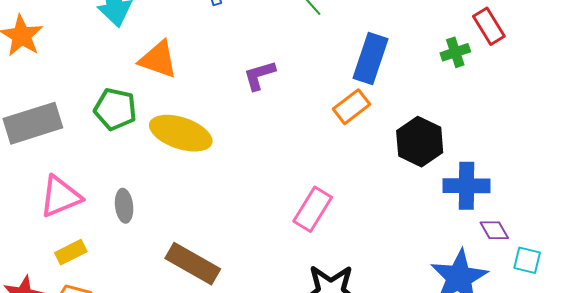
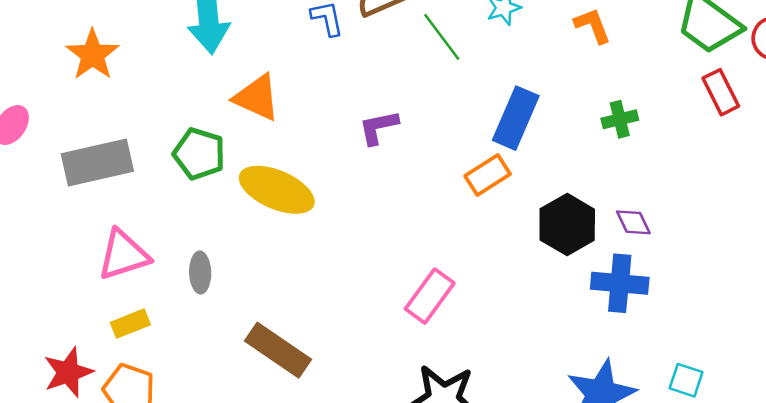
red rectangle: (489, 26) -> (721, 92), moved
purple diamond: (494, 230) -> (633, 222), moved

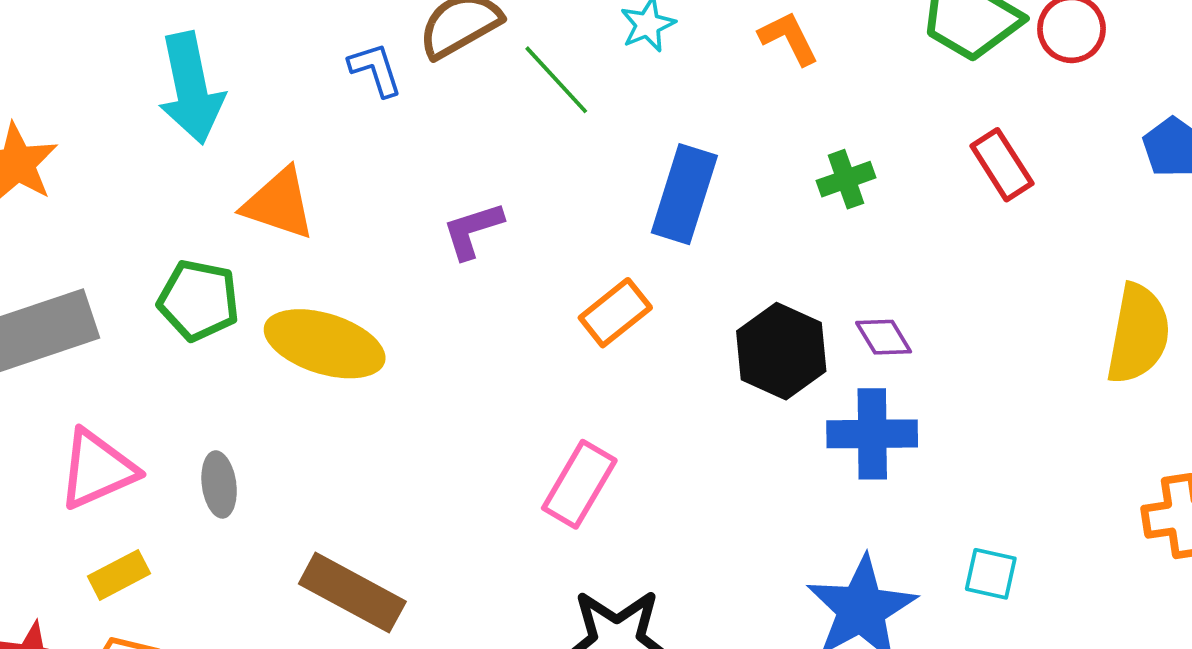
red rectangle: (721, 92) -> (1002, 165), moved
orange rectangle: (488, 175) -> (615, 313), moved

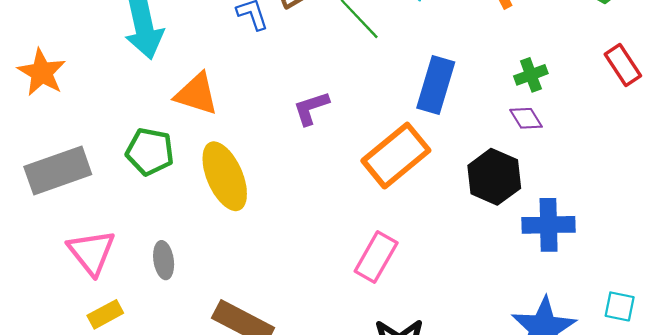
orange rectangle: (615, 313) -> (396, 156), size x1.6
purple diamond: (884, 337) -> (526, 118), moved
yellow ellipse: (325, 344) -> (225, 176), turned 50
pink triangle: (97, 469) -> (92, 252), turned -44

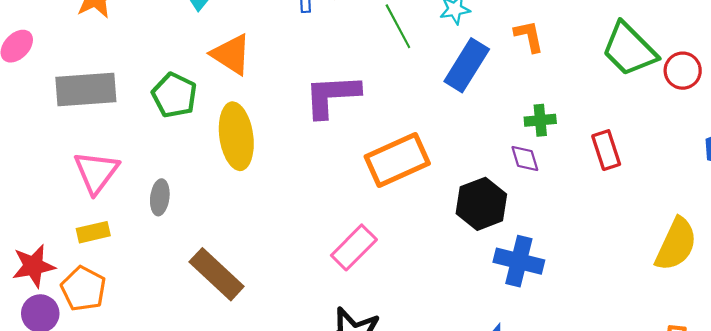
red rectangle: (623, 65) -> (606, 150), moved
blue rectangle: (436, 85) -> (467, 65), moved
purple L-shape: (311, 108) -> (332, 96), size x1.6

